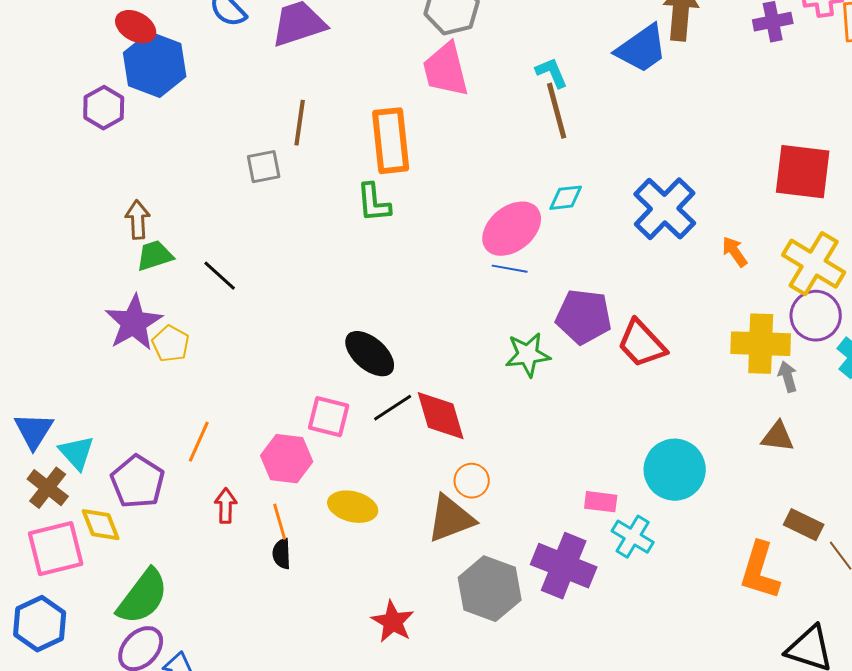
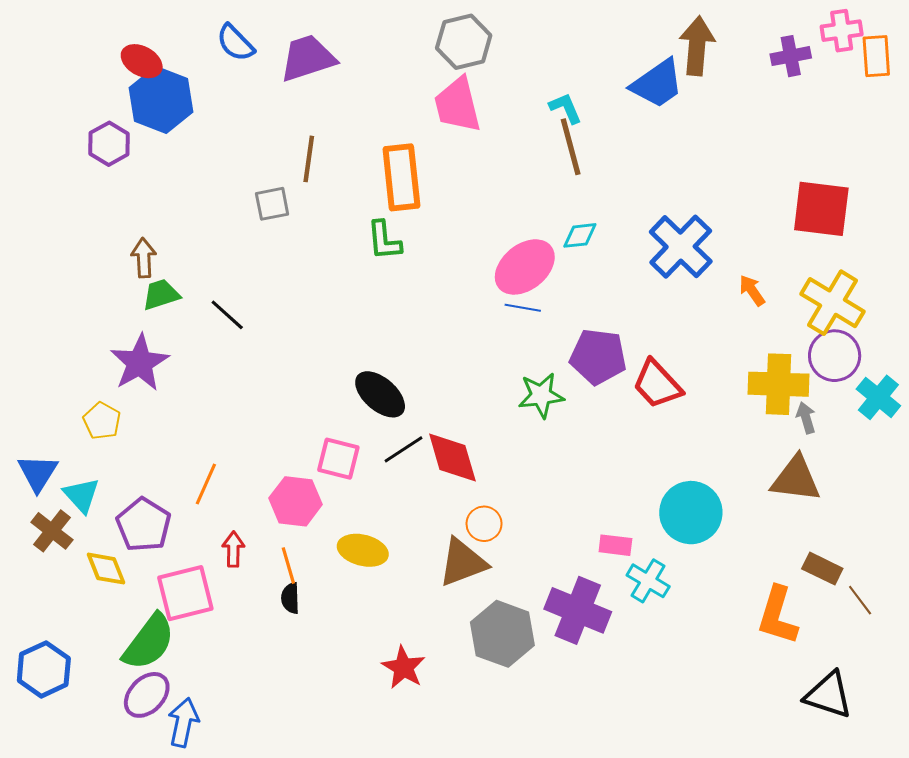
yellow pentagon: (171, 344) -> (102, 421), moved
brown triangle: (778, 437) -> (796, 479), size x1.5
pink square: (56, 549) -> (185, 593), moved

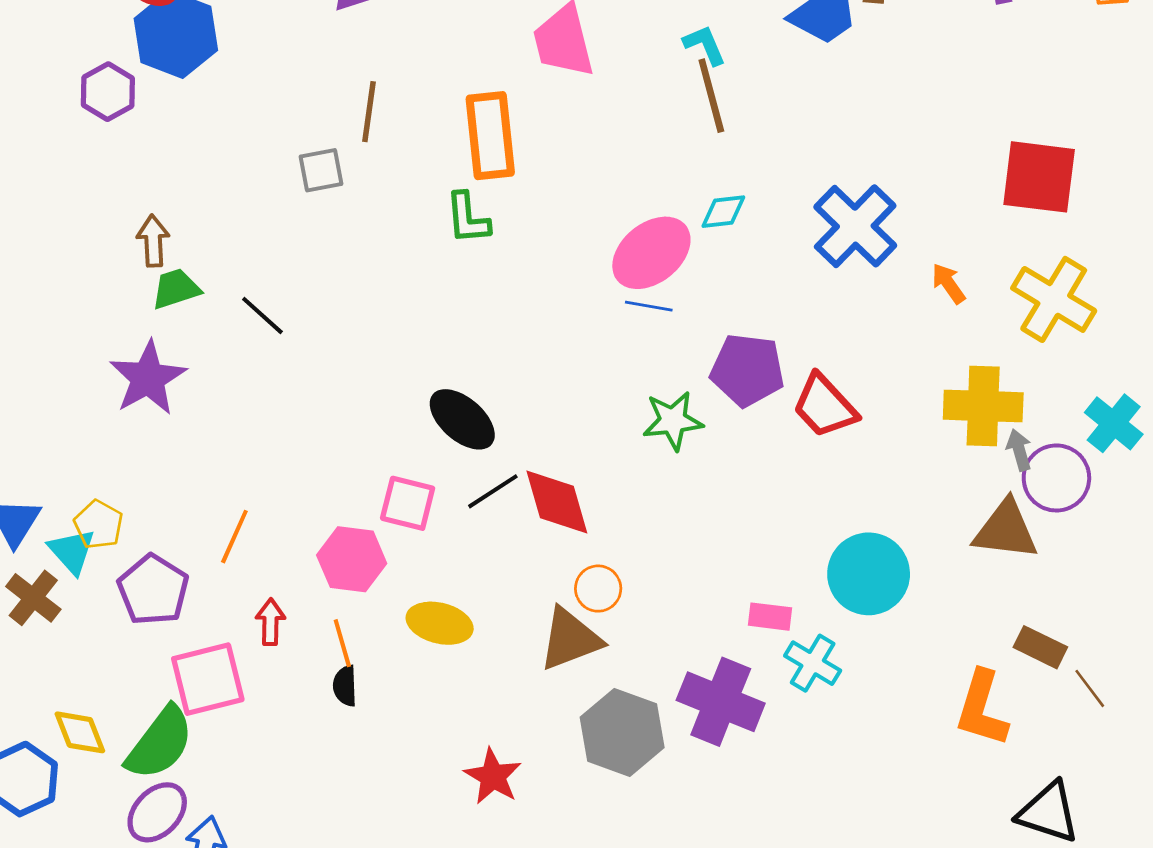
purple circle: (835, 356) -> (1056, 478), moved
yellow pentagon: (102, 421) -> (99, 525), moved
yellow diamond: (106, 569) -> (80, 732), moved

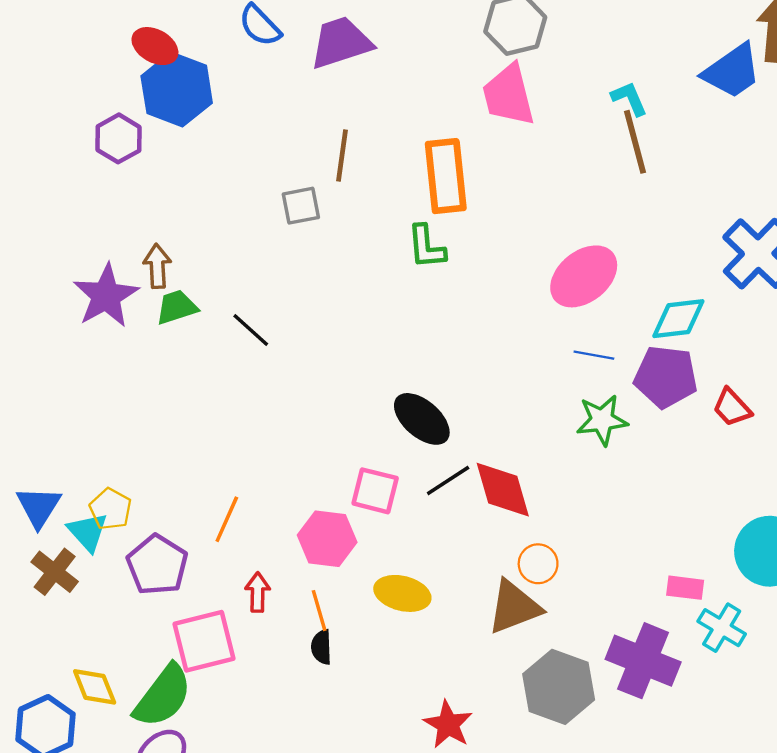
cyan diamond: (723, 212) -> (678, 319), moved, size x1.4
blue line: (649, 306) -> (594, 355), moved
purple star: (148, 378) -> (106, 296), moved
red trapezoid: (825, 406) -> (732, 408), size x0.7

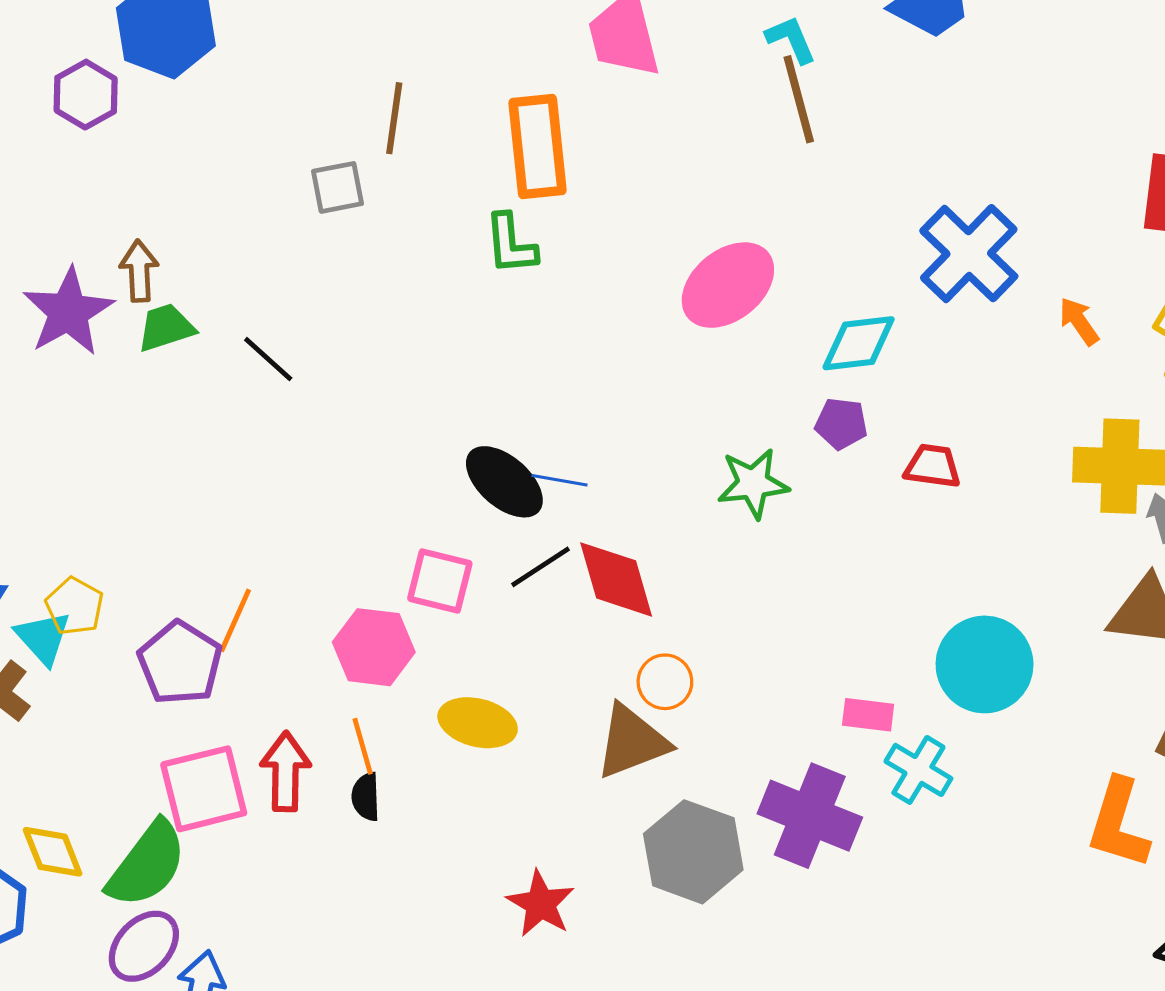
blue line: (594, 355) -> (559, 480), moved
purple pentagon: (666, 377) -> (841, 424), size x0.6
red trapezoid: (732, 408) -> (933, 466), turned 141
purple pentagon: (157, 565) -> (180, 663), moved
red arrow: (258, 592) -> (286, 772), moved, size x1.4

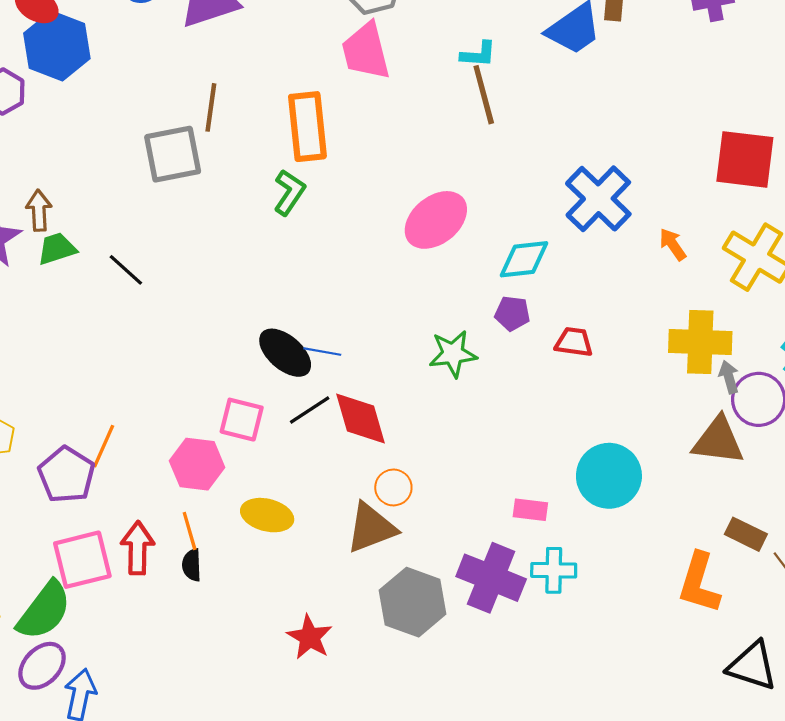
cyan L-shape: (791, 39) -> (478, 54), turned 117
gray square: (337, 187) -> (173, 154), size x1.6
green L-shape: (511, 244) -> (289, 192), turned -141
cyan cross: (918, 770) -> (554, 570), moved, turned -30

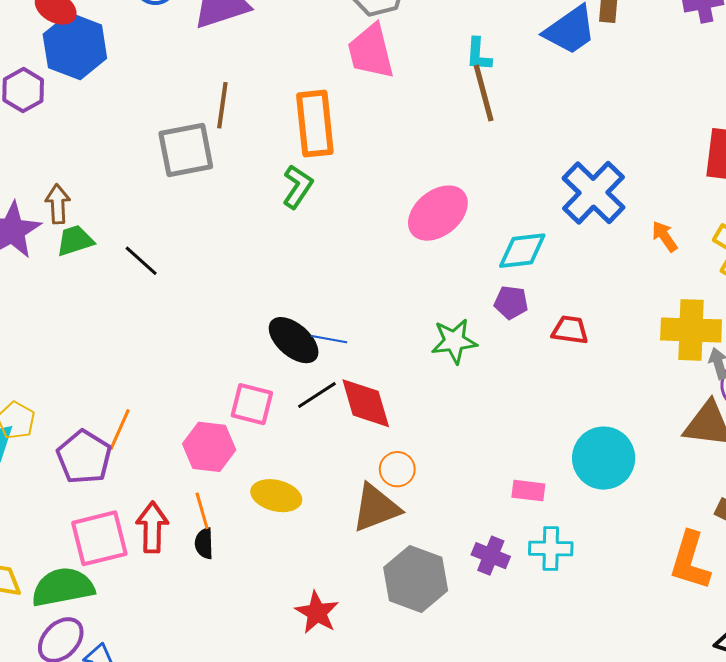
cyan L-shape: (478, 54) -> (479, 54), turned 90
purple cross: (491, 578) -> (491, 556), size x0.6
green semicircle: (44, 611) -> (63, 587), turned -138

